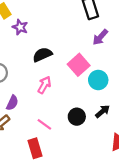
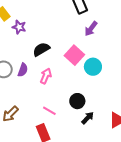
purple semicircle: (12, 103) -> (23, 70), moved
black arrow: (103, 111) -> (88, 118), moved

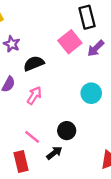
purple star: (19, 27) -> (12, 44), moved
pink square: (74, 55) -> (70, 42), moved
black arrow: (88, 118) -> (54, 153), moved

